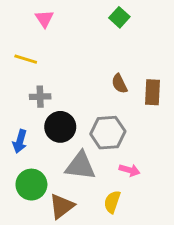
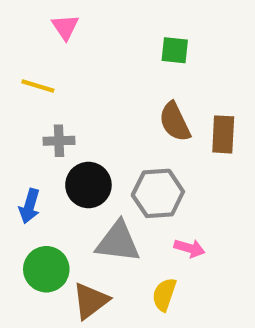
green square: (119, 17) -> (175, 50), moved, turned -36
brown semicircle: (119, 84) -> (175, 122), size x1.4

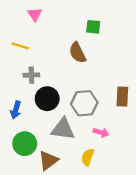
brown semicircle: (175, 122) -> (77, 53), moved
brown rectangle: (223, 134) -> (122, 96), moved

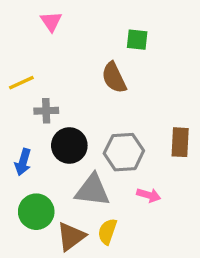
yellow line: (20, 46) -> (21, 83), moved, turned -42
yellow semicircle: (88, 157) -> (107, 232), moved

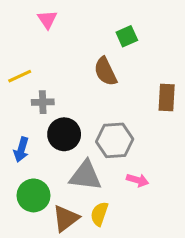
green square: (137, 40) -> (127, 36), turned -30
brown rectangle: (180, 142) -> (167, 98), moved

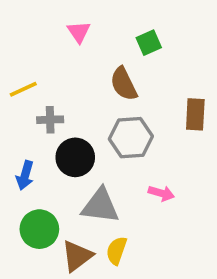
pink triangle: (47, 19) -> (79, 32), moved
gray hexagon: (115, 140) -> (131, 138), moved
pink arrow: (138, 180) -> (161, 193), moved

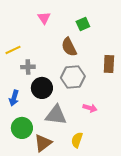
yellow semicircle: (116, 251) -> (77, 140), moved

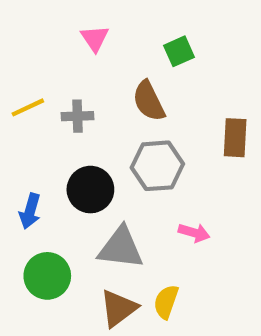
gray cross: (28, 67) -> (77, 116), moved
brown triangle: (43, 143) -> (119, 308), moved

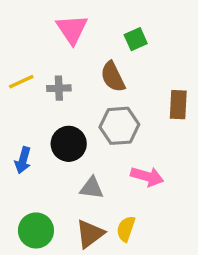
pink triangle: (95, 38) -> (72, 29), size x1.5
pink arrow: (194, 233) -> (147, 177), size x1.4
gray triangle: (121, 248) -> (92, 188), size x0.7
green circle: (47, 276) -> (36, 230), moved

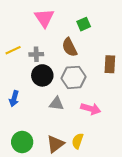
black circle: (69, 144) -> (42, 75), moved
gray triangle: (92, 188) -> (56, 104), moved

